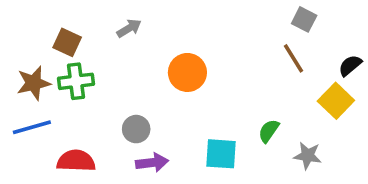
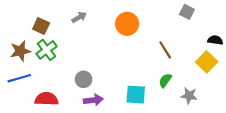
brown line: (293, 58) -> (165, 50), moved
black semicircle: (350, 65) -> (215, 40), turned 48
orange circle: (187, 72) -> (127, 24), moved
green cross: (76, 81) -> (47, 50), turned -30

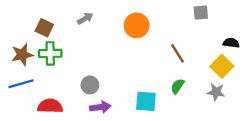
gray square: (187, 12) -> (201, 13), turned -32
green cross: (47, 50) -> (50, 53), turned 36
gray star: (189, 96) -> (216, 92), moved

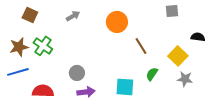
brown square: (44, 28) -> (30, 15), moved
green cross: (50, 53) -> (43, 46), turned 36
brown line: (177, 53) -> (141, 46), moved
yellow square: (222, 66) -> (178, 56), moved

